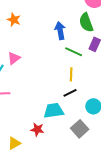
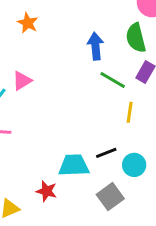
yellow line: (71, 74) -> (130, 112), moved
black line: (70, 93) -> (106, 153), moved

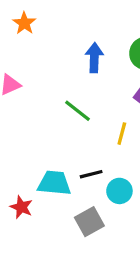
green line: (113, 80) -> (77, 111), moved

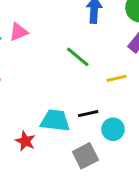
yellow line: (122, 134) -> (117, 78), turned 60

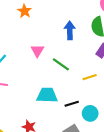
pink triangle: (19, 32) -> (37, 51), moved, turned -32
cyan trapezoid: (55, 121) -> (47, 95), moved

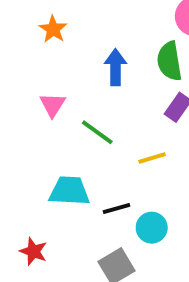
orange star: (25, 11) -> (53, 29), moved

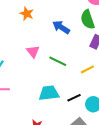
blue arrow: (115, 67) -> (61, 27), turned -48

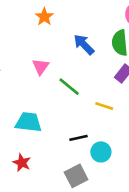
yellow line: (87, 69) -> (104, 106), turned 32
cyan trapezoid: (49, 93) -> (28, 122), moved

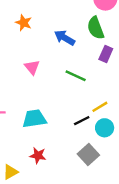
green line: (69, 87) -> (76, 76), moved
yellow line: (104, 106) -> (100, 107), moved, turned -35

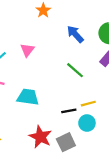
pink triangle: (32, 67) -> (27, 50), moved
red star: (38, 155) -> (40, 137), moved, size x1.5

